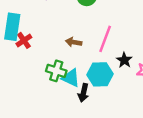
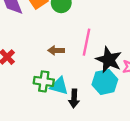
black star: (124, 60) -> (109, 60), size x1.6
cyan hexagon: (100, 74) -> (105, 82), moved

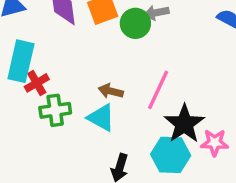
green cross: (44, 81) -> (55, 110), moved, turned -30
cyan triangle: (59, 86) -> (101, 118), moved

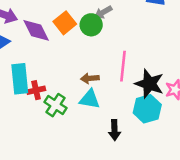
red cross: (37, 83) -> (36, 90), turned 36
green cross: (55, 110) -> (56, 105), turned -30

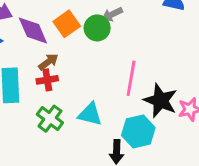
brown arrow: (90, 78) -> (48, 62), moved, turned 144
red cross: (36, 90) -> (47, 80), moved
cyan hexagon: (147, 109) -> (138, 131), moved

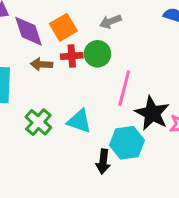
green circle: (97, 28) -> (97, 54), moved
brown arrow: (48, 62) -> (42, 64), turned -144
red cross: (47, 80) -> (72, 56), moved

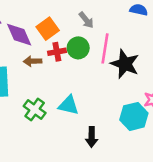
gray arrow: (110, 22) -> (86, 20), turned -102
pink line: (124, 88) -> (105, 48), moved
black star: (152, 113) -> (125, 64), moved
cyan hexagon: (127, 143) -> (134, 116), moved

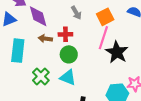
gray arrow: (86, 20) -> (76, 13), moved
orange square: (48, 29) -> (105, 17), moved
green circle: (78, 48) -> (69, 54), moved

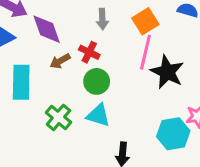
gray arrow: (76, 13) -> (102, 19), turned 32
red cross: (65, 34) -> (89, 52), turned 32
brown arrow: (45, 39) -> (60, 61), turned -32

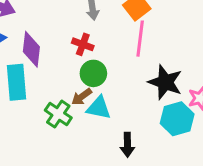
purple diamond: (47, 29) -> (31, 49), moved, turned 32
brown arrow: (60, 61) -> (82, 97), moved
black star: (167, 72) -> (165, 82), moved

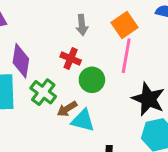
green circle: (93, 73) -> (92, 80), moved
green cross: (58, 114) -> (43, 92), moved

